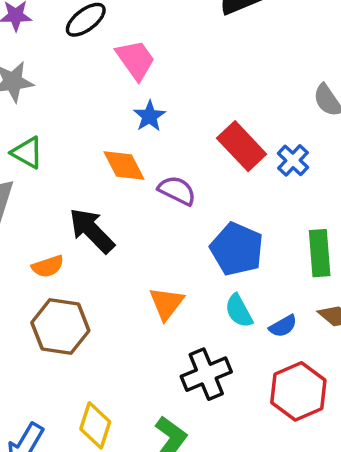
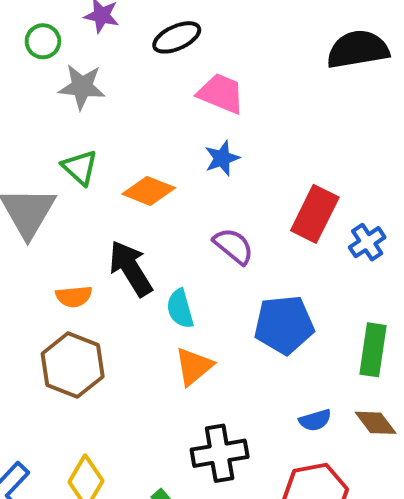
pink trapezoid: (136, 60) -> (221, 93), turned -45
red rectangle: (242, 146) -> (315, 214), turned 57
orange diamond: (124, 166) -> (149, 191), moved, turned -54
blue pentagon: (237, 249) -> (284, 325), turned 30
cyan semicircle: (239, 311) -> (180, 309), moved

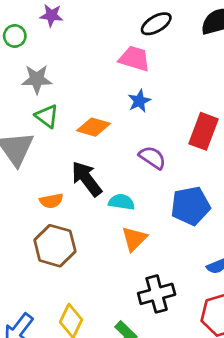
black ellipse: (177, 37) -> (156, 24), moved
gray star: (82, 87) -> (37, 79), moved
cyan semicircle: (180, 309) -> (122, 202), turned 120

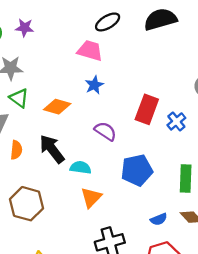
purple star: (51, 15) -> (25, 28), moved
orange semicircle: (51, 201) -> (16, 150), moved, turned -72

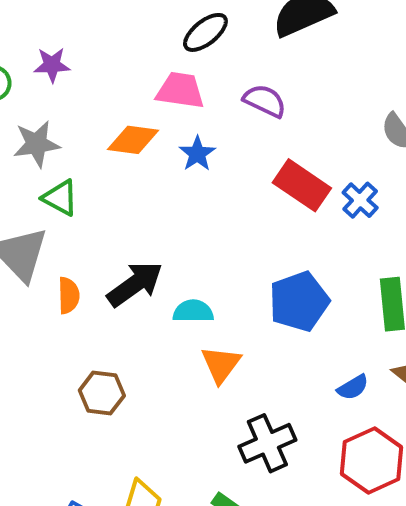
orange diamond: (57, 107) -> (133, 140), moved
red rectangle: (147, 109) -> (302, 185), turned -68
purple semicircle: (105, 131) -> (265, 101), moved
black arrow: (52, 149) -> (135, 284), turned 100
brown hexagon: (27, 204) -> (102, 393), size x0.7

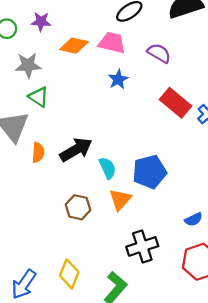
orange diamond: (133, 140) -> (74, 46), moved
blue pentagon: (299, 301) -> (149, 172), moved
cyan semicircle: (193, 311) -> (108, 168), turned 60
brown hexagon: (102, 393) -> (78, 207), moved

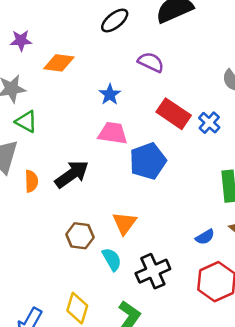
pink trapezoid: (112, 43) -> (113, 133), moved
cyan semicircle: (108, 168) -> (112, 259), moved
blue pentagon: (149, 172) -> (148, 161), moved

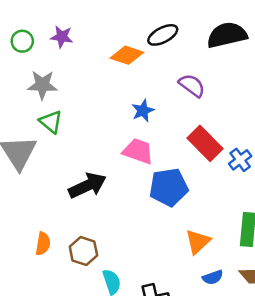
orange diamond: (59, 63) -> (127, 55), moved
orange semicircle: (31, 181) -> (43, 244), moved
orange triangle: (124, 223) -> (198, 242), moved

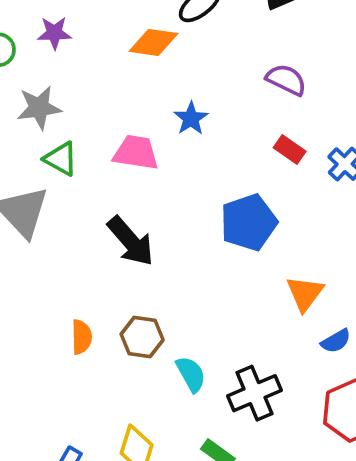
purple semicircle: (192, 85) -> (286, 80), moved
red rectangle: (205, 143) -> (290, 149), size x0.6
pink trapezoid: (138, 151) -> (136, 153), moved
black arrow: (87, 186) -> (131, 241), turned 84

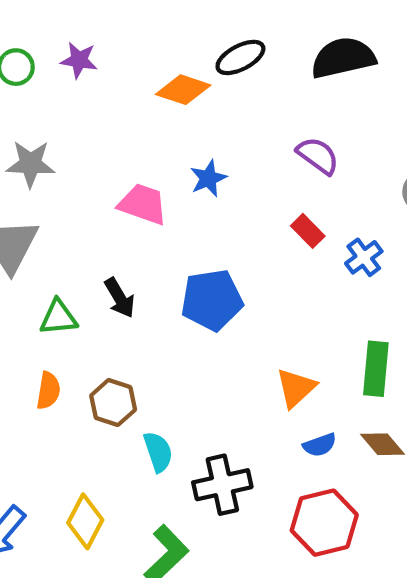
gray star: (39, 108) -> (30, 164), moved
green triangle: (61, 159) -> (58, 317), moved, turned -45
blue pentagon: (249, 222) -> (212, 300), moved
black arrow: (131, 241) -> (120, 298), size x0.7

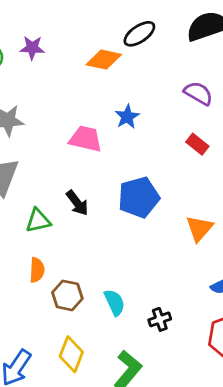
orange triangle: (296, 388) -> (199, 228), moved
brown hexagon: (113, 403) -> (67, 295), moved
black cross: (222, 485) -> (160, 319), size x0.6

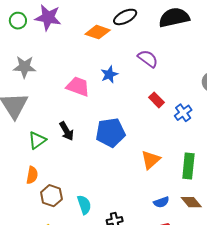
purple star: (32, 48) -> (48, 18), size x1.5
purple semicircle: (198, 93) -> (148, 59), moved
green triangle: (38, 221) -> (37, 140), turned -30

